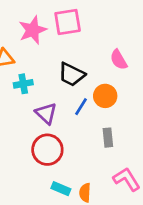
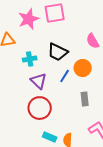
cyan cross: (23, 84) -> (30, 59), moved

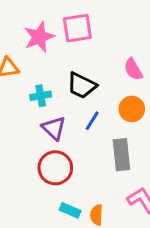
orange circle: (83, 68) -> (132, 109), moved
gray rectangle: (85, 99) -> (121, 155), size x1.5

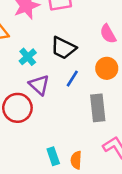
cyan cross: (41, 96) -> (28, 57), turned -30
red circle: (55, 168) -> (17, 108), moved
cyan rectangle: (70, 210) -> (53, 156), turned 48

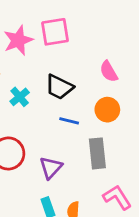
blue line: (72, 79) -> (69, 121), turned 72
purple triangle: (39, 85) -> (51, 168), moved, turned 30

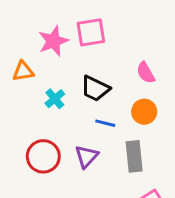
purple triangle: (51, 168) -> (87, 156), moved

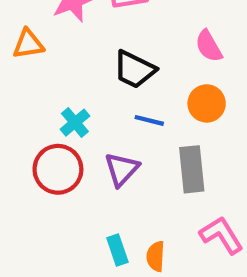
cyan cross: (55, 99) -> (75, 123), moved

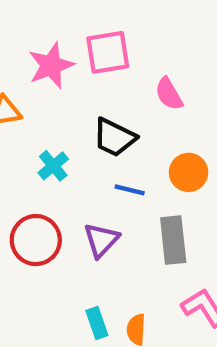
pink semicircle: (209, 46) -> (169, 94), moved
cyan cross: (75, 123) -> (53, 166), moved

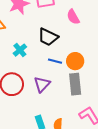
orange circle: (189, 172) -> (75, 61), moved

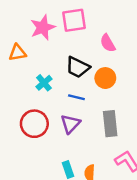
blue line: (55, 61) -> (76, 97), moved
orange circle: (75, 61) -> (105, 78), moved

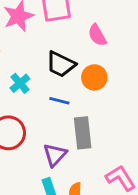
purple triangle: (70, 124) -> (55, 155), moved
gray rectangle: (110, 124) -> (83, 133), moved

